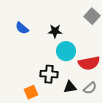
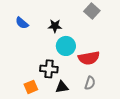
black triangle: (70, 87) -> (62, 87), moved
gray semicircle: (90, 88) -> (90, 83), turned -32

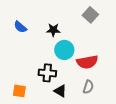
orange square: (31, 87) -> (19, 91), moved, turned 32
black triangle: (62, 87) -> (60, 91), turned 40

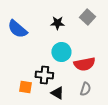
blue semicircle: (20, 27) -> (17, 29), size x1.5
black star: (53, 30) -> (57, 23), moved
orange square: (19, 91) -> (25, 87), moved

